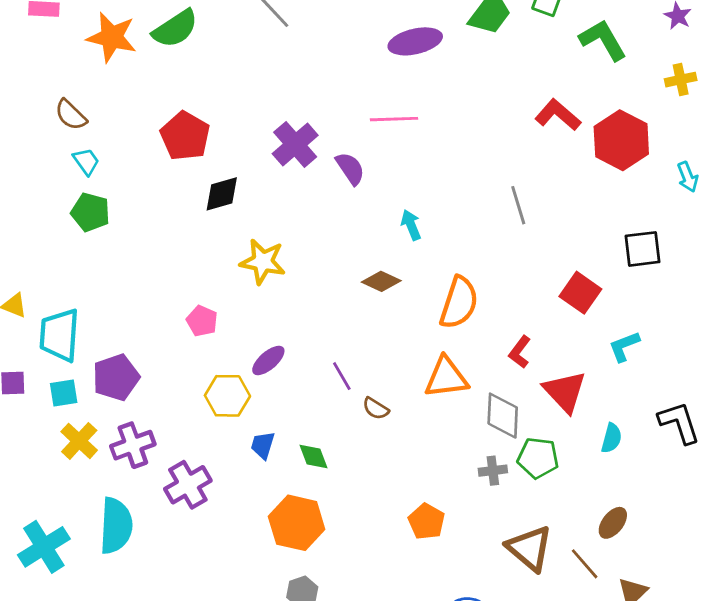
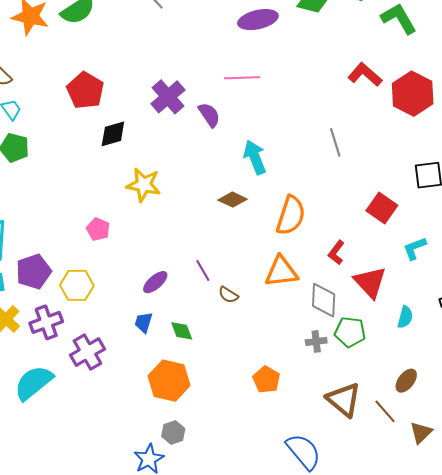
cyan arrow: (411, 225) -> (255, 157), size x1.5
purple ellipse: (268, 360) -> (155, 282), moved
yellow hexagon: (227, 396) -> (77, 285), moved
cyan semicircle: (116, 526) -> (33, 383), turned -132

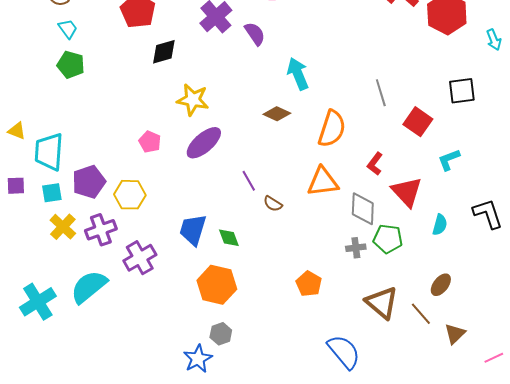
gray line: (335, 142) -> (381, 93), moved
purple ellipse: (155, 282) -> (204, 143), moved, size x1.5
blue trapezoid: (144, 322) -> (193, 230), size x1.6

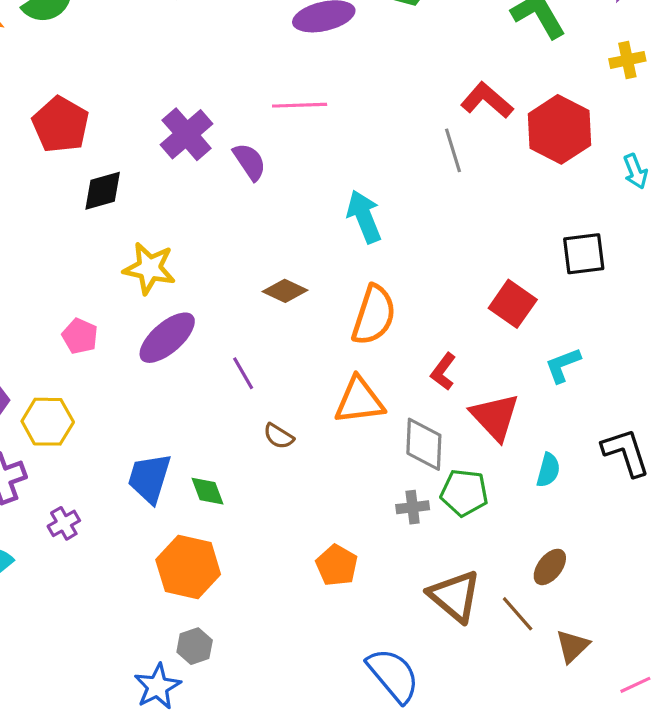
cyan arrow: (298, 74) -> (364, 217), moved
gray line: (381, 93) -> (453, 150), moved
purple line: (249, 181) -> (243, 373), moved
purple cross: (140, 258) -> (64, 523), size x0.6

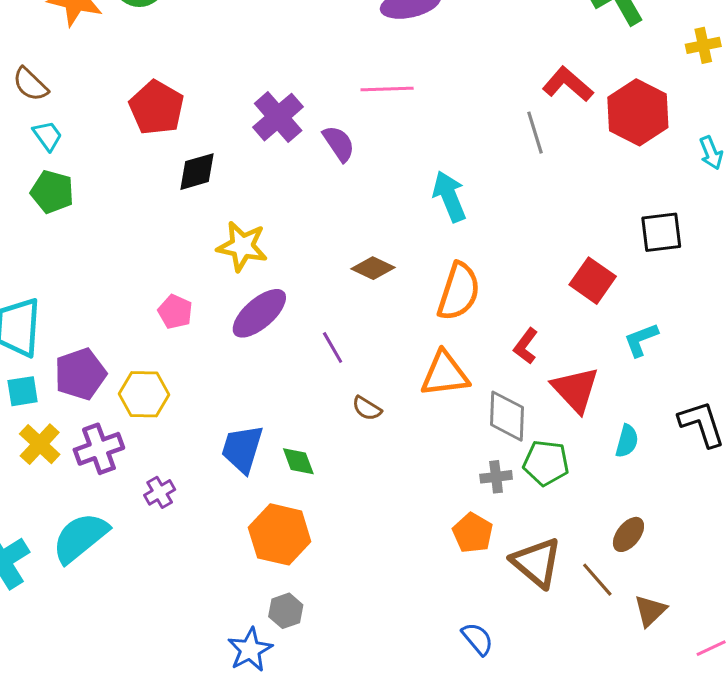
orange pentagon: (337, 565) -> (473, 533), moved
blue semicircle: (393, 675) -> (477, 639), size x0.6

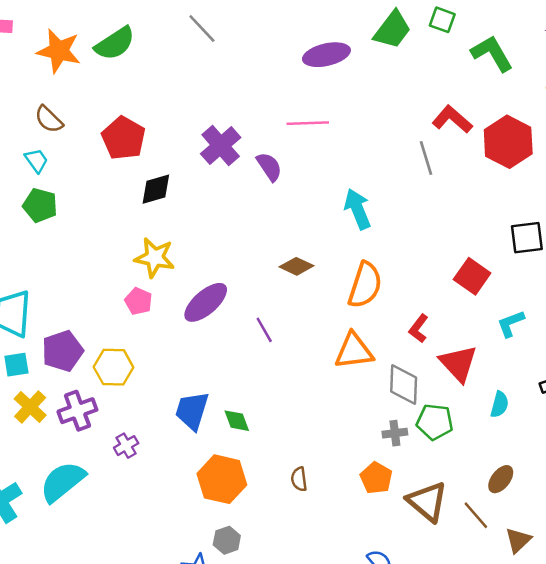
brown semicircle: (30, 84) -> (49, 119), moved
yellow star: (242, 246) -> (155, 258), moved
brown semicircle: (367, 408) -> (299, 479), moved, turned 50

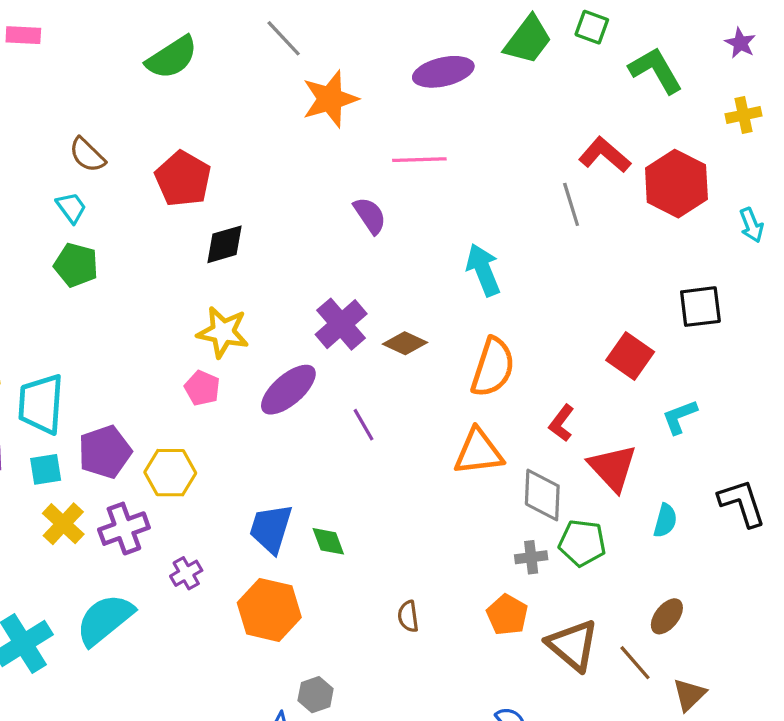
orange star: (59, 51) -> (330, 99), moved, turned -30
purple cross: (221, 146) -> (341, 324), moved
orange hexagon: (222, 479) -> (269, 610), moved

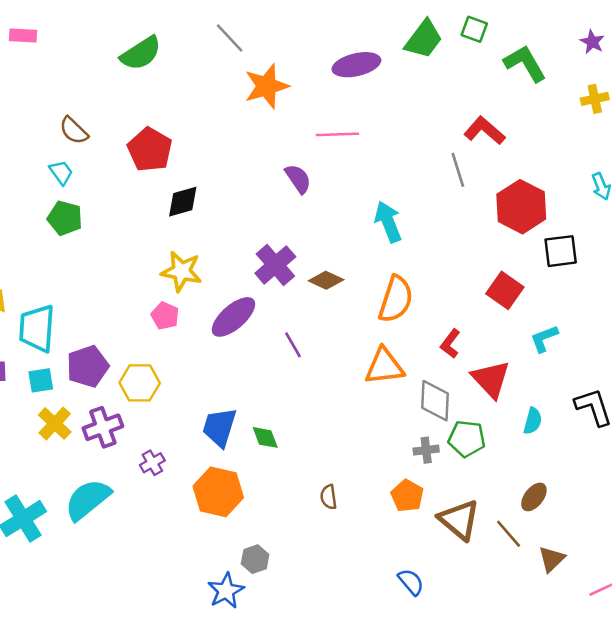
red hexagon: (676, 184) -> (521, 207), moved

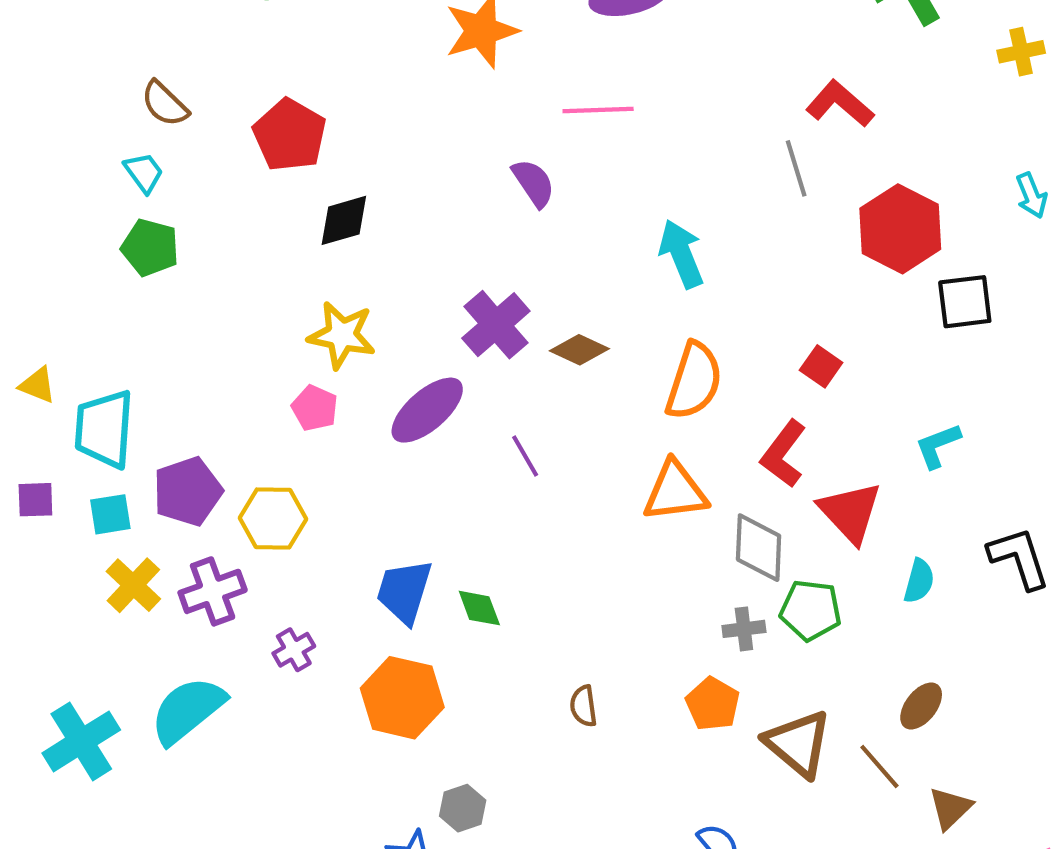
red square: (505, 290) -> (821, 366), moved, size x0.7
red L-shape: (450, 344) -> (784, 454), size x1.4

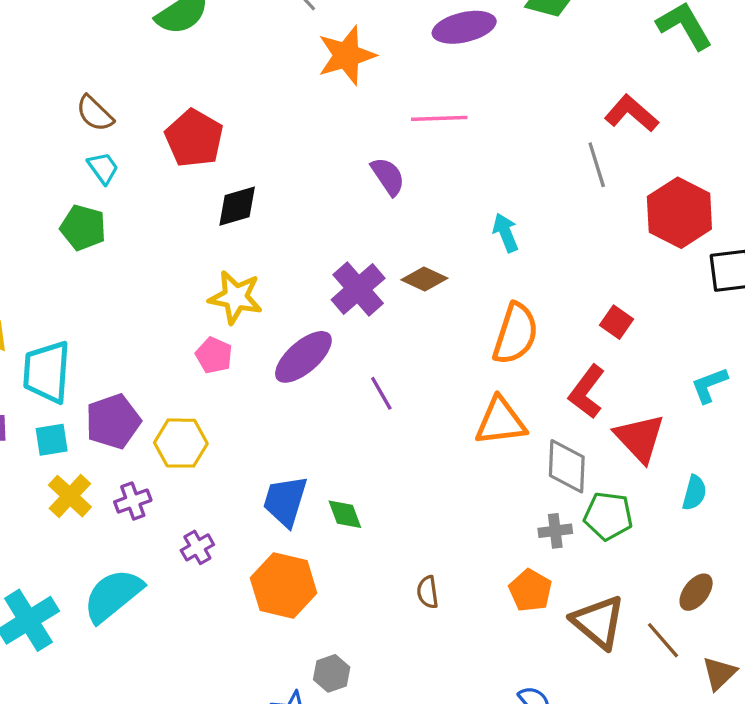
cyan trapezoid: (144, 173) -> (103, 168), moved
cyan arrow: (681, 254) -> (506, 233), size x0.7
brown diamond: (579, 350) -> (424, 279), moved
purple cross: (213, 591) -> (133, 501), size x0.7

